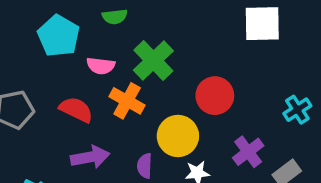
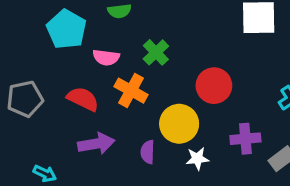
green cross: (153, 60) -> (156, 52), size x0.7
purple cross: (248, 152) -> (245, 139), turned 32

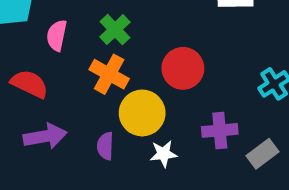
pink semicircle: (106, 57) -> (57, 35), turned 95
orange cross: (131, 91) -> (109, 74), moved

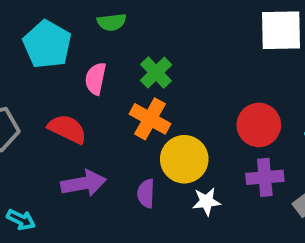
red circle: (183, 68) -> (259, 125), moved

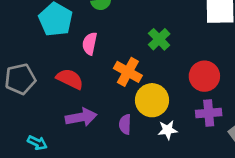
green cross: (156, 73) -> (159, 39), moved

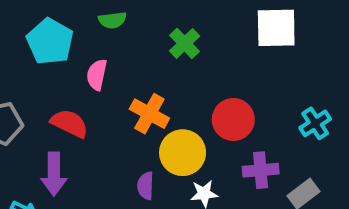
green cross: (159, 39) -> (185, 43), moved
red circle: (204, 76) -> (233, 119), moved
purple arrow: (81, 117) -> (54, 174), moved, turned 100

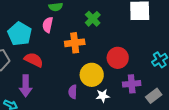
cyan pentagon: (50, 42) -> (20, 34), moved
pink semicircle: (97, 75) -> (48, 25), moved
orange cross: (149, 114) -> (75, 43), moved, turned -36

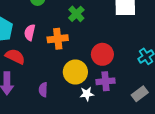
pink semicircle: (48, 25) -> (30, 33), moved
purple cross: (132, 84) -> (105, 81), moved
purple semicircle: (73, 92) -> (43, 90), moved

